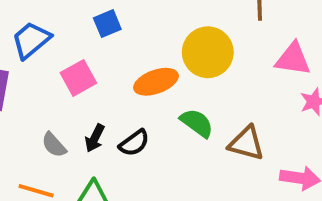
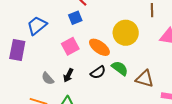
pink square: (78, 78) -> (70, 46), moved
orange ellipse: (156, 82) -> (99, 47), turned 55
black semicircle: (134, 143) -> (98, 72), moved

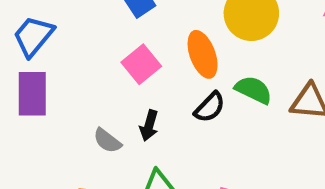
blue trapezoid: (37, 25) -> (33, 36), moved
orange ellipse: (99, 47) -> (203, 54), turned 45

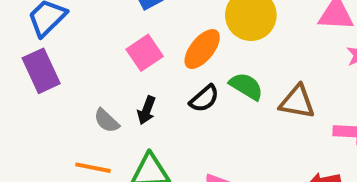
orange ellipse: (203, 54) -> (202, 49), turned 54
purple rectangle: (32, 94) -> (41, 71), turned -30

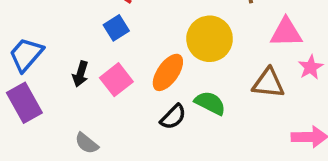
brown triangle: (297, 102) -> (268, 83), moved
black arrow: (146, 110) -> (80, 74), moved

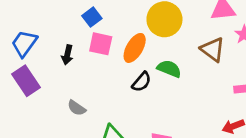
pink square: (116, 80) -> (101, 44), moved, turned -35
brown triangle: (268, 83) -> (213, 49), turned 36

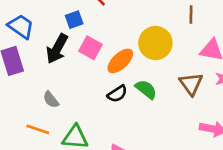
blue square: (92, 17) -> (74, 20), moved
blue trapezoid: (24, 43) -> (21, 26), turned 72
black arrow: (67, 55) -> (57, 49), size x1.6

